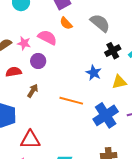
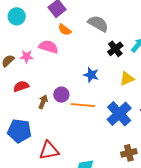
purple circle: (38, 61) -> (61, 95), moved
blue star: (94, 73) -> (91, 75), moved

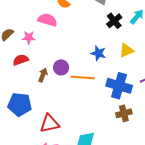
pink star: (27, 56) -> (29, 38), moved
blue star: (91, 75) -> (98, 53), moved
blue cross: (119, 114) -> (119, 86), turned -30
brown cross: (129, 153) -> (124, 113), moved

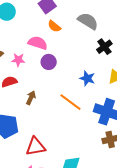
purple circle: (61, 67) -> (49, 62), moved
orange line: (83, 78) -> (70, 102), turned 30

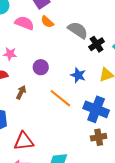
gray semicircle: (88, 21) -> (78, 30), moved
pink semicircle: (38, 43) -> (24, 23), moved
purple circle: (49, 62) -> (41, 67), moved

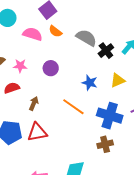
purple circle: (41, 67) -> (51, 68), moved
brown cross: (99, 137) -> (105, 144), moved
red triangle: (24, 141) -> (37, 132), moved

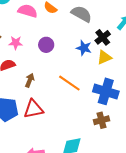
black cross: (106, 51) -> (103, 37), moved
yellow triangle: (118, 80) -> (104, 57), moved
blue star: (90, 83) -> (84, 48), moved

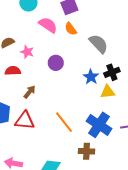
orange line: (69, 83) -> (64, 122), moved

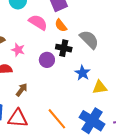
black cross: (112, 72) -> (64, 48), moved, turned 35

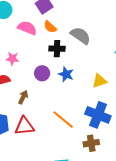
purple circle: (47, 60) -> (42, 73), moved
blue star: (82, 73) -> (66, 74), moved

